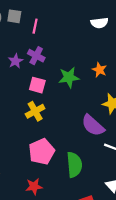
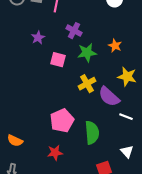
purple cross: (36, 56) -> (74, 31), moved
yellow cross: (35, 111) -> (87, 84), moved

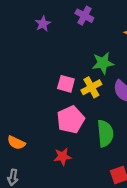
green star: (87, 53) -> (103, 63), moved
pink square: (58, 60) -> (66, 84), moved
yellow cross: (87, 84) -> (91, 87), moved

